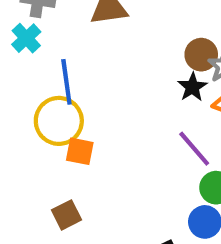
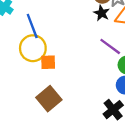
brown square: (67, 215) -> (49, 99), size x1.5

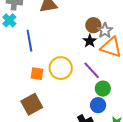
yellow circle: (33, 48) -> (61, 68), moved

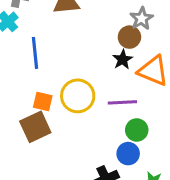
gray star: (105, 30) -> (142, 19), moved
purple line: (92, 70) -> (122, 102), turned -54
brown square: (32, 104) -> (35, 127), moved

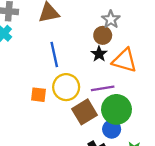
blue line: (35, 53) -> (54, 54), moved
brown square: (35, 127) -> (84, 112), moved
green circle: (137, 130) -> (116, 109), size x1.6

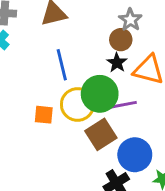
green circle: (116, 109) -> (100, 94), moved
blue circle: (112, 129) -> (135, 155), size x1.5

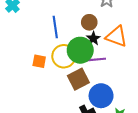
brown circle: (121, 40) -> (89, 22), moved
black star: (117, 63) -> (93, 38), moved

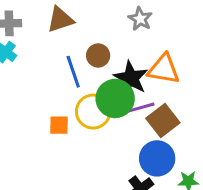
brown circle: (89, 22) -> (98, 55), moved
black star: (93, 38) -> (131, 78), size x1.6
brown square: (78, 79) -> (163, 120), moved

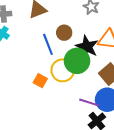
purple line: (140, 108) -> (89, 102), moved, turned 36
orange square: (59, 125) -> (40, 81), turned 32

